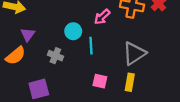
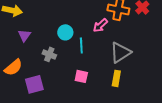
pink arrow: (102, 17) -> (100, 25), moved
orange semicircle: (16, 56) -> (13, 67), moved
pink square: (100, 81) -> (81, 76), moved

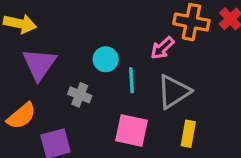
purple triangle: (24, 35) -> (39, 64), size x1.6
gray triangle: (120, 52) -> (174, 92), moved
pink square: (81, 76) -> (132, 130), size x1.5

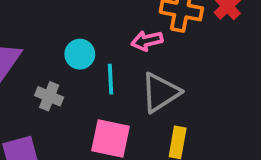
pink arrow: (162, 48) -> (147, 41), turned 30

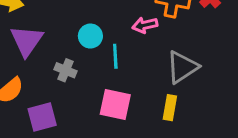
gray triangle: (160, 92) -> (182, 67), moved

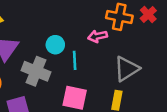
gray cross: (66, 70) -> (36, 71), size x1.6

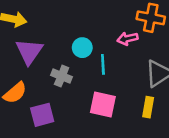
gray cross: (36, 71) -> (62, 76), size x0.7

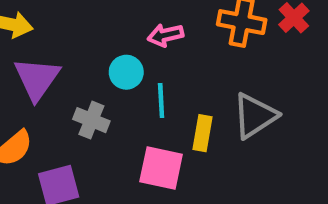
pink arrow: (128, 39) -> (165, 35), moved
yellow rectangle: (148, 107) -> (202, 133), moved

